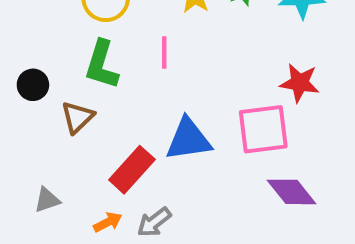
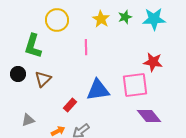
green L-shape: (102, 65) -> (33, 46), moved
black circle: (33, 85) -> (18, 74), moved
red rectangle: (132, 170) -> (70, 105), size x0.6

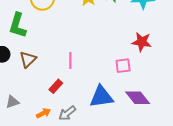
pink line: (86, 47) -> (70, 60), moved
pink square: (135, 85) -> (123, 66), size x0.6
blue triangle: (98, 90) -> (101, 97), moved

